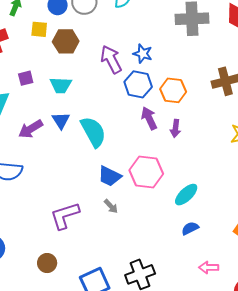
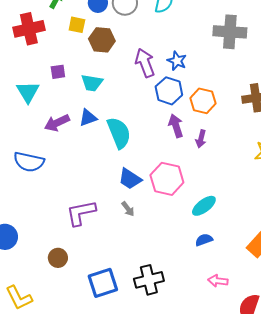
blue triangle: (61, 120) -> (88, 118), turned 36

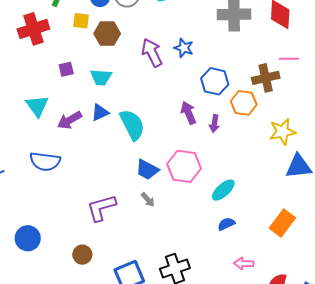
blue hexagon: (169, 91) -> (215, 81), moved
cyan triangle: (28, 92) -> (37, 106), moved
orange hexagon: (203, 101) -> (244, 103), moved

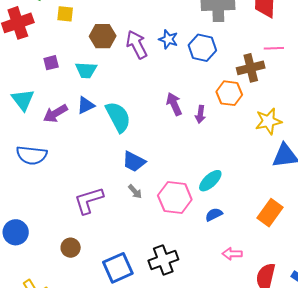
brown hexagon: (107, 34) -> (103, 36), moved
blue hexagon: (215, 81) -> (202, 48), moved
pink hexagon: (184, 166) -> (175, 197), moved

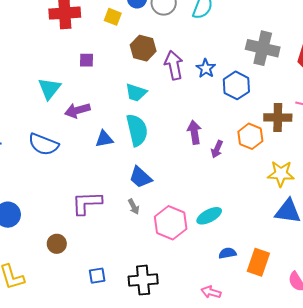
cyan trapezoid: (86, 70) -> (136, 92), moved
blue triangle: (86, 105) -> (104, 139), moved
orange rectangle: (270, 213) -> (258, 262), turned -32
blue semicircle: (214, 214) -> (227, 253), moved
blue square: (118, 268) -> (97, 276), size x0.6

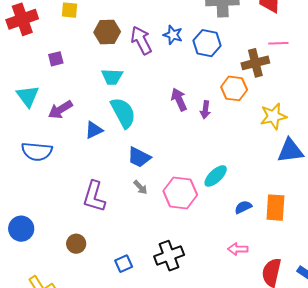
purple L-shape: (87, 203) -> (94, 196), turned -56

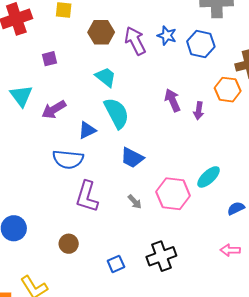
cyan trapezoid: (112, 77) -> (106, 77), turned -145
blue semicircle: (37, 151) -> (68, 159), moved
gray arrow: (140, 187) -> (135, 202), moved

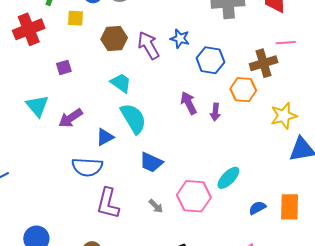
blue hexagon: (201, 44) -> (210, 60), moved

